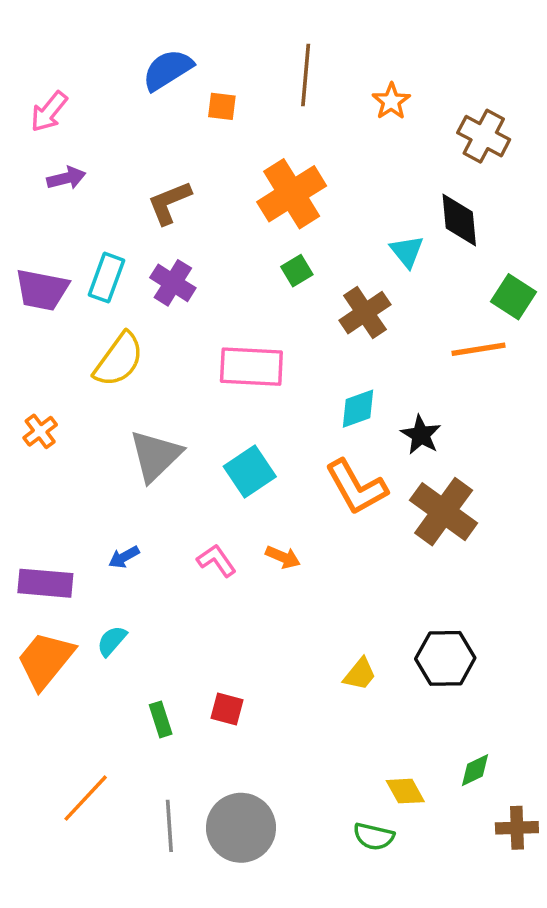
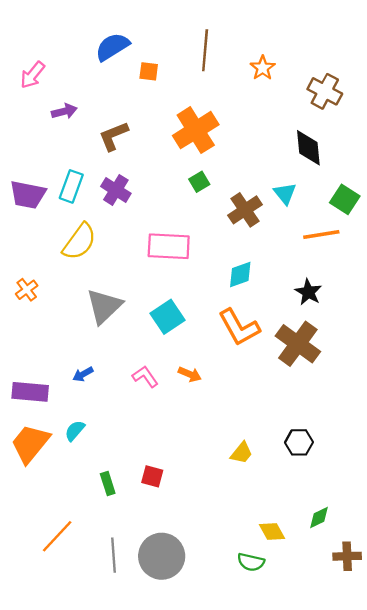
purple arrow: (66, 178) -> (64, 111), moved
cyan triangle: (407, 251) -> (285, 193), moved
black star: (421, 435) -> (308, 292), moved
black hexagon: (445, 658) -> (299, 442), size x0.7

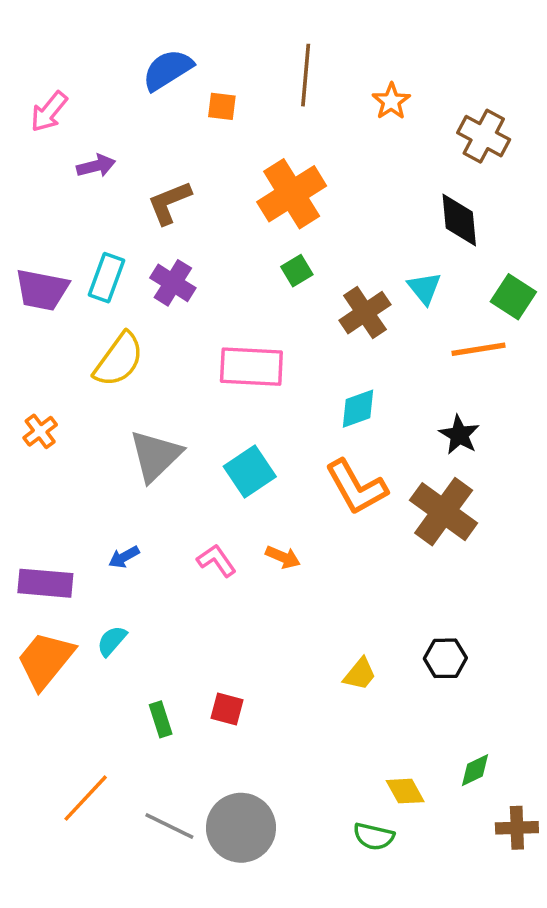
gray line: (114, 555) -> (169, 826), turned -60

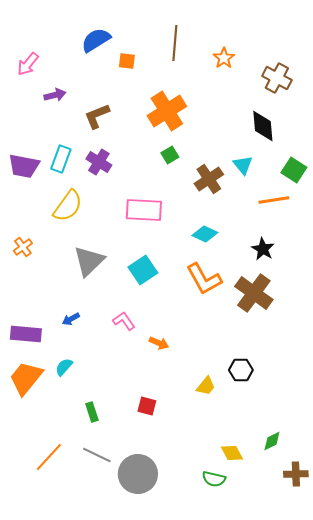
cyan diamond: (358, 409) -> (205, 234), turned 45
orange arrow: (283, 557) -> (159, 343), moved
black hexagon: (445, 658) -> (241, 370), moved
red square: (227, 709) -> (147, 406), moved
gray line: (169, 826) -> (97, 455), moved

